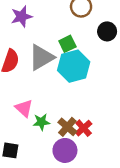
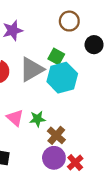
green square: (67, 44) -> (56, 56), turned -35
green star: (41, 122) -> (37, 119), moved
red cross: (84, 128) -> (75, 163), moved

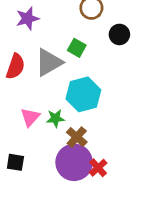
cyan hexagon: (62, 78) -> (83, 94), moved
pink triangle: (15, 118) -> (30, 117), turned 30
purple circle: (54, 158) -> (74, 162), size x1.4

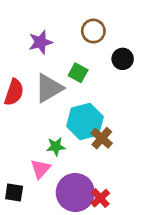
purple star: (27, 18) -> (40, 42), moved
pink triangle: (30, 117) -> (40, 169), moved
brown cross: (77, 137) -> (102, 138), moved

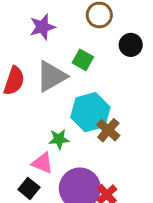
pink triangle: (40, 169) -> (42, 163), turned -50
black square: (14, 193) -> (29, 188), moved, turned 30

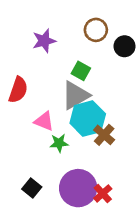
black circle: (131, 45) -> (125, 46), moved
gray triangle: (51, 76) -> (75, 95), moved
pink triangle: (42, 163) -> (44, 121), moved

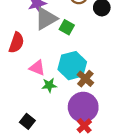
gray triangle: (75, 95) -> (46, 19), moved
purple circle: (78, 188) -> (83, 107), moved

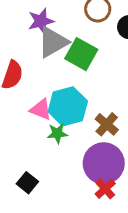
green square: (67, 27) -> (81, 54), size x1.5
cyan hexagon: (72, 66) -> (68, 106), moved

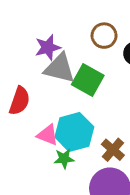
gray triangle: (53, 42) -> (60, 68), turned 44

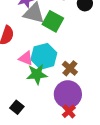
green star: (64, 159) -> (37, 74), size x1.5

